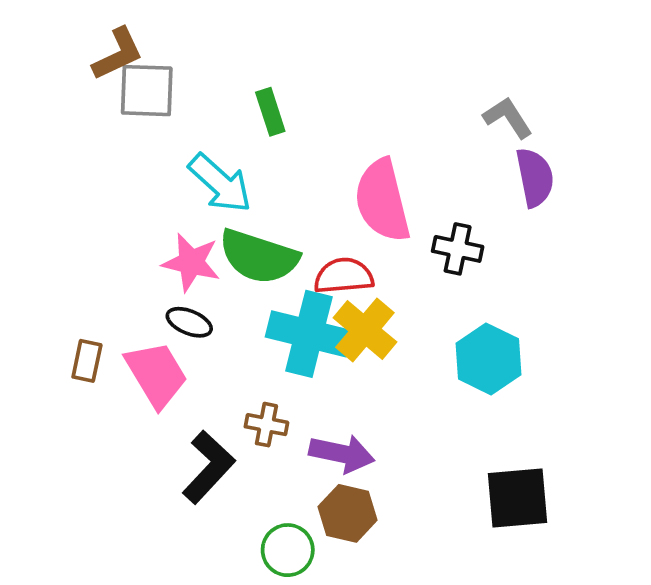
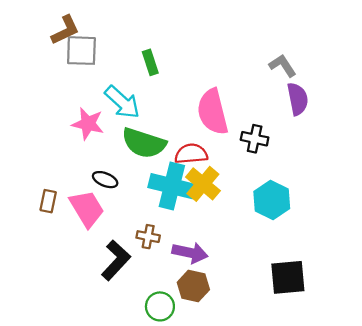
pink star: (191, 262) -> (88, 124), moved

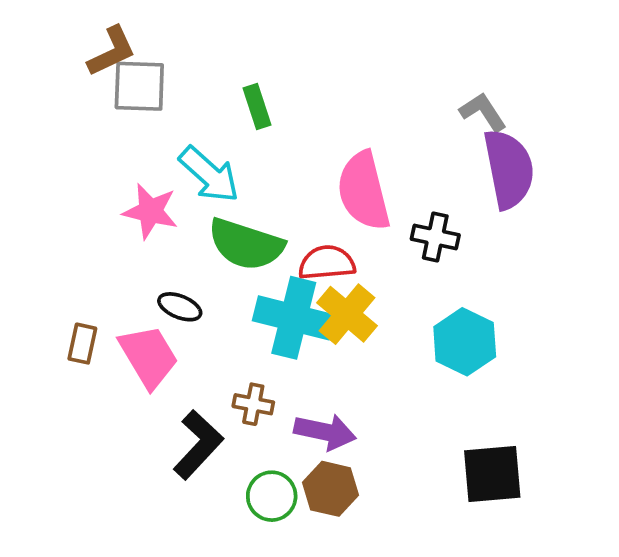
purple semicircle: (298, 99) -> (509, 169), size x1.4
green circle: (160, 306) -> (272, 496), moved

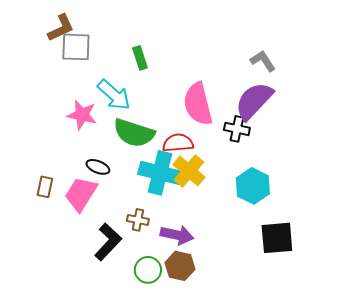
purple semicircle: (509, 169) -> (254, 101), moved, turned -126
pink trapezoid: (149, 356) -> (81, 194), turned -117
black square: (492, 474) -> (277, 238), moved

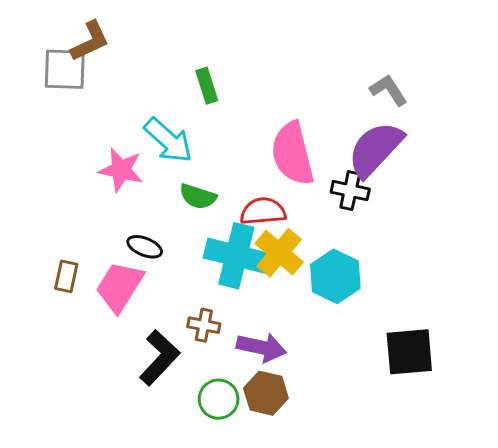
gray square: (76, 47) -> (65, 69), moved
green semicircle: (134, 133) -> (198, 197), size x0.6
cyan hexagon: (253, 186) -> (335, 276), moved

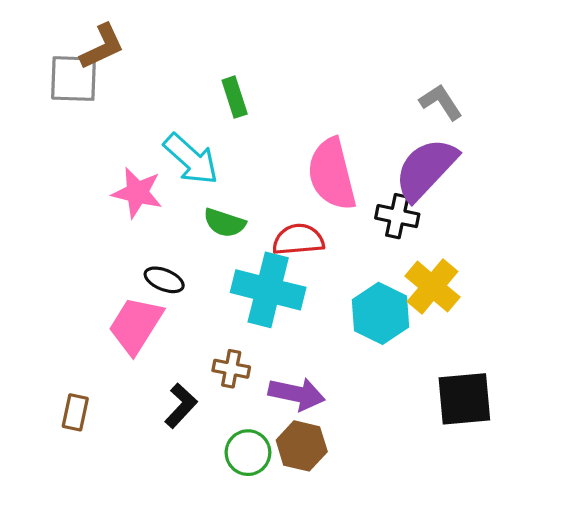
yellow cross: (279, 253) -> (432, 287), moved
brown rectangle: (66, 276) -> (75, 412), moved
black L-shape: (159, 358) -> (181, 406), size x0.7

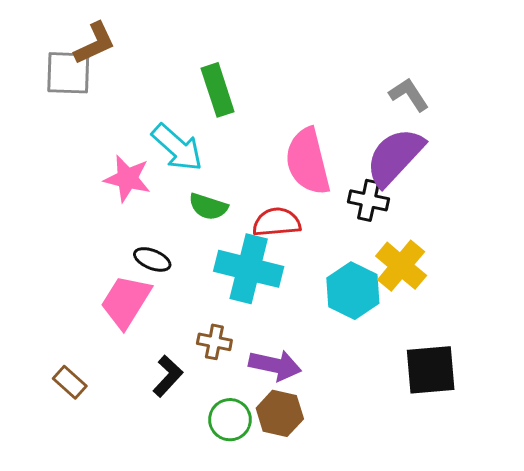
green rectangle: (235, 97) -> (218, 90), size x1.4
brown rectangle: (75, 412) -> (70, 382), turned -60

